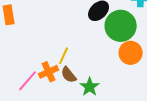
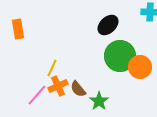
green circle: (121, 26) -> (120, 56), moved
yellow line: (64, 56) -> (52, 68), moved

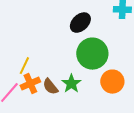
orange circle: (140, 67) -> (112, 82), moved
green star: (99, 101) -> (71, 84), moved

